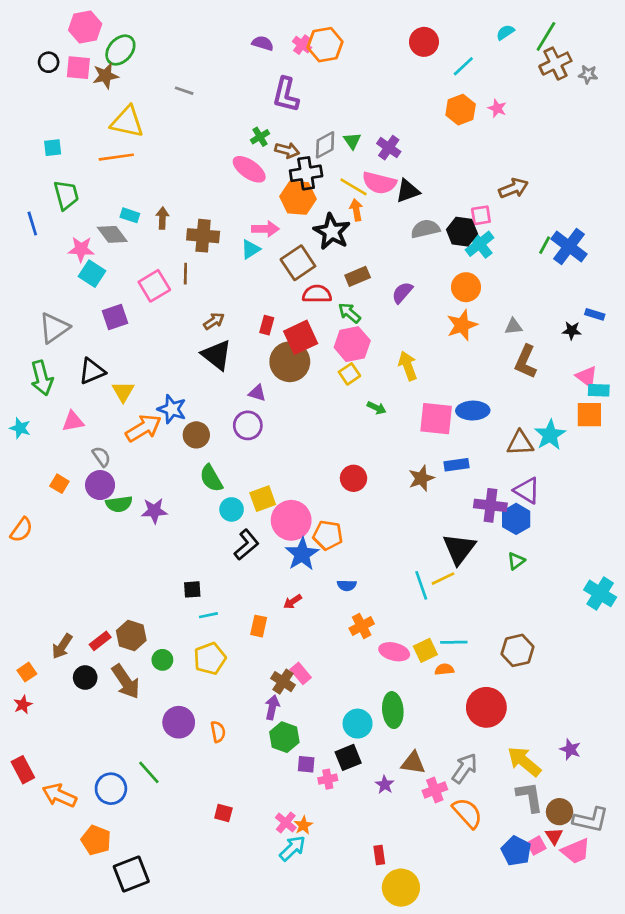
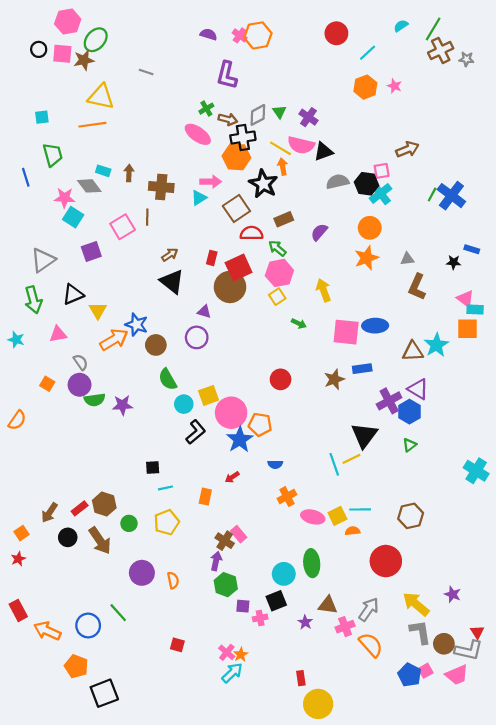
purple cross: (490, 505) -> (389, 401), turned -35
red triangle: (554, 836) -> (477, 632), moved

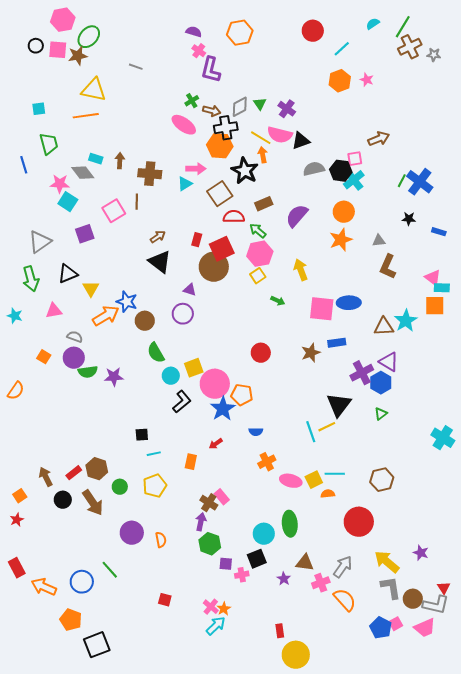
pink cross: (240, 35) -> (199, 51), moved
purple semicircle: (319, 232) -> (297, 216), size x1.4
black star: (454, 262) -> (409, 219), moved
gray semicircle: (81, 362) -> (75, 337), turned -35
brown arrow: (49, 513) -> (46, 477), turned 120

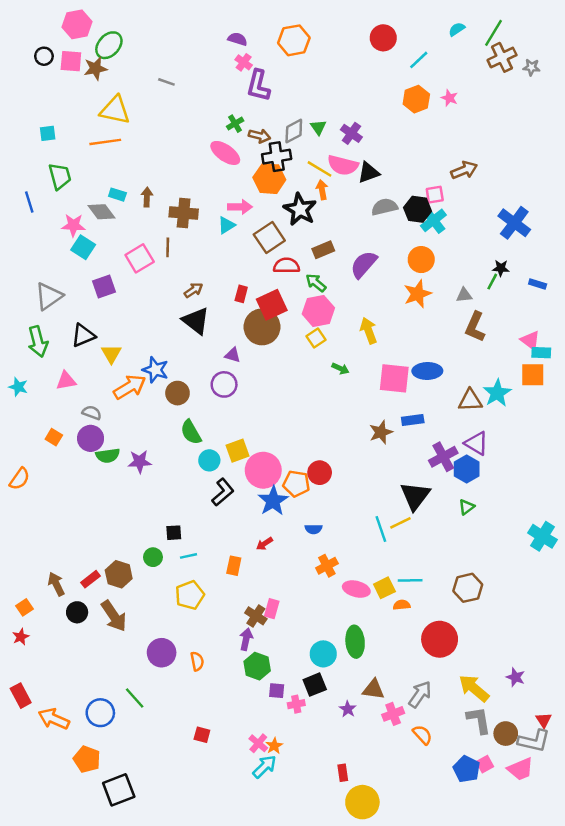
green line: (402, 181) -> (492, 282), moved
red circle: (261, 353) -> (320, 473), moved
green circle: (120, 487) -> (153, 557), moved
pink rectangle: (222, 497) -> (272, 609), turned 56
orange semicircle: (345, 600) -> (422, 735), size x0.7

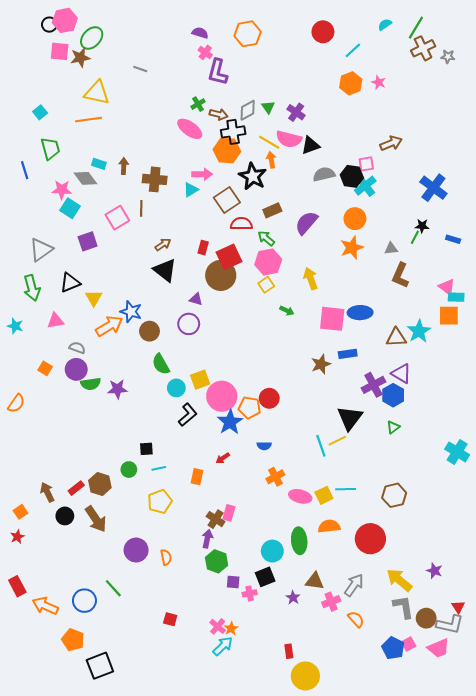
black circle: (44, 56) -> (49, 25), moved
cyan square: (48, 133) -> (40, 112), turned -32
orange semicircle: (402, 605) -> (329, 526), moved, size x1.5

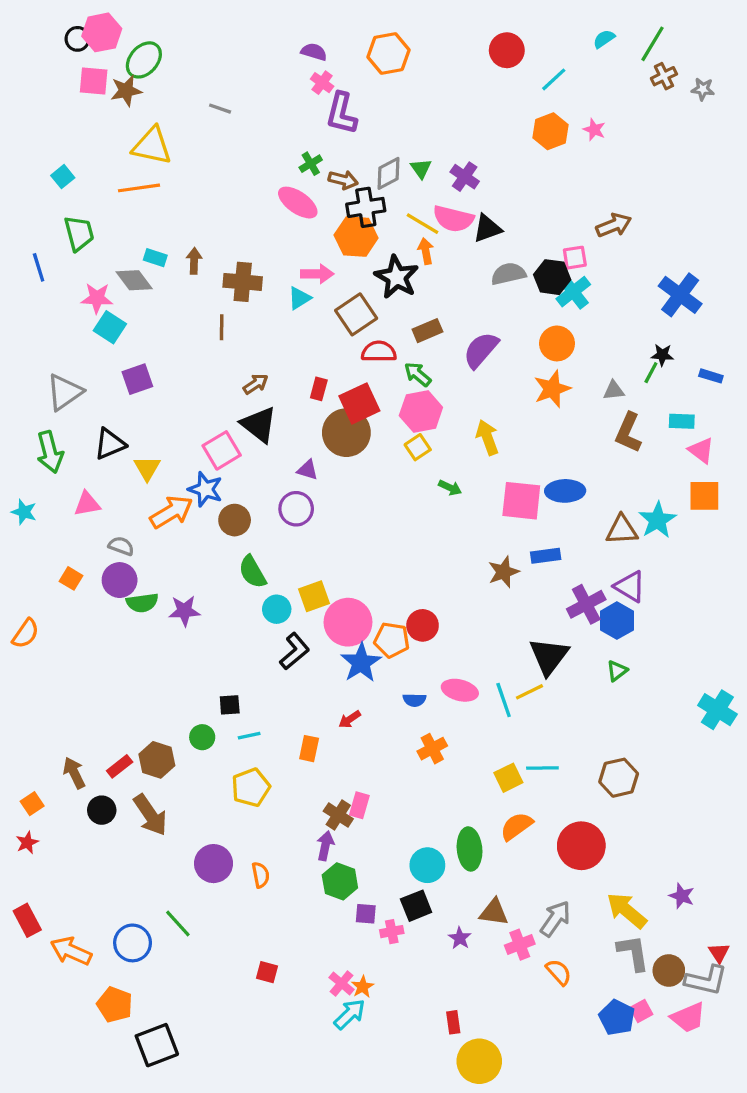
brown cross: (423, 48) -> (664, 76), size x0.7
pink square: (117, 218) -> (222, 450), moved
cyan rectangle: (456, 297) -> (682, 421), moved
pink ellipse: (300, 496) -> (460, 690), moved
orange semicircle: (329, 526) -> (516, 826), turned -30

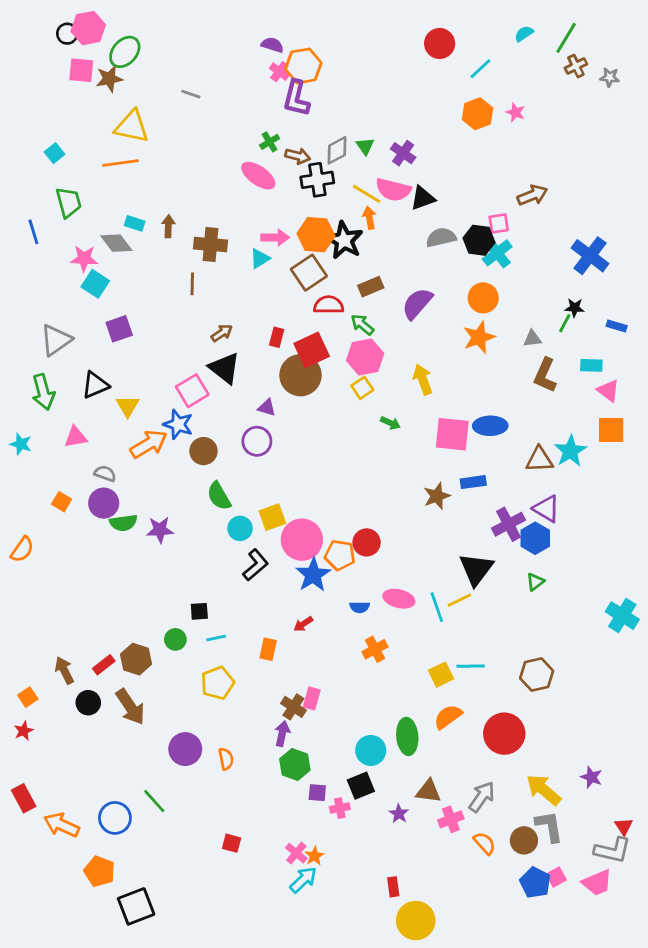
orange hexagon: (389, 53) -> (303, 66), moved
orange hexagon: (356, 237) -> (316, 235), moved
brown circle: (669, 971) -> (524, 840), moved

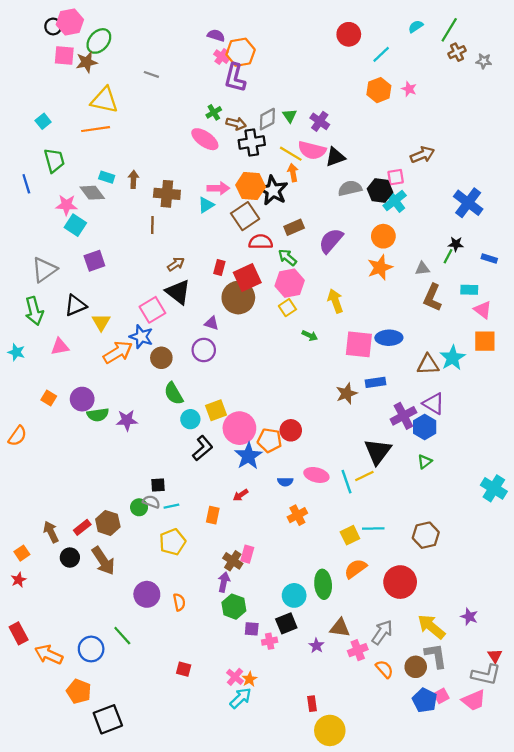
gray semicircle: (105, 474) -> (151, 502), moved

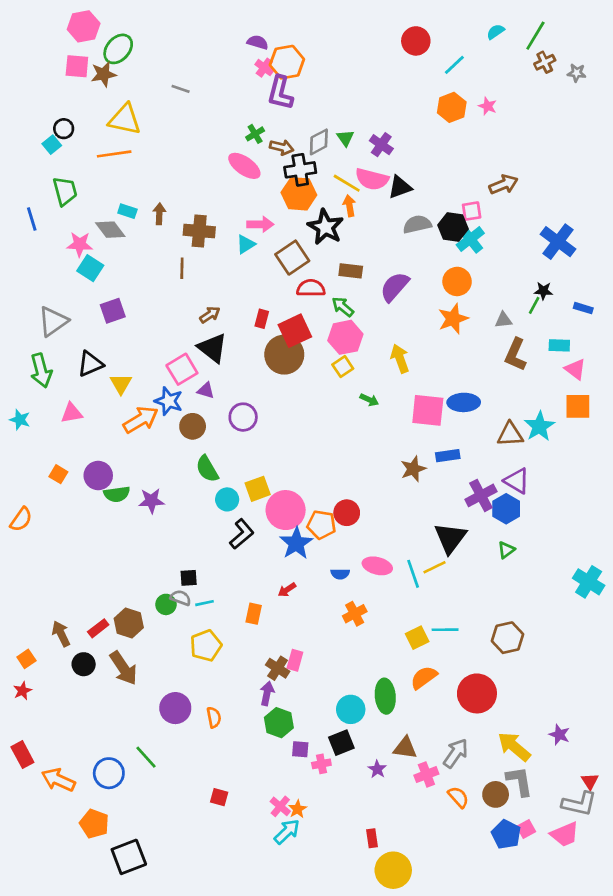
black circle: (53, 26) -> (64, 129), moved
orange hexagon: (251, 186) -> (299, 194), moved
brown rectangle: (294, 227) -> (351, 271), turned 30
purple triangle: (212, 323) -> (206, 390), moved

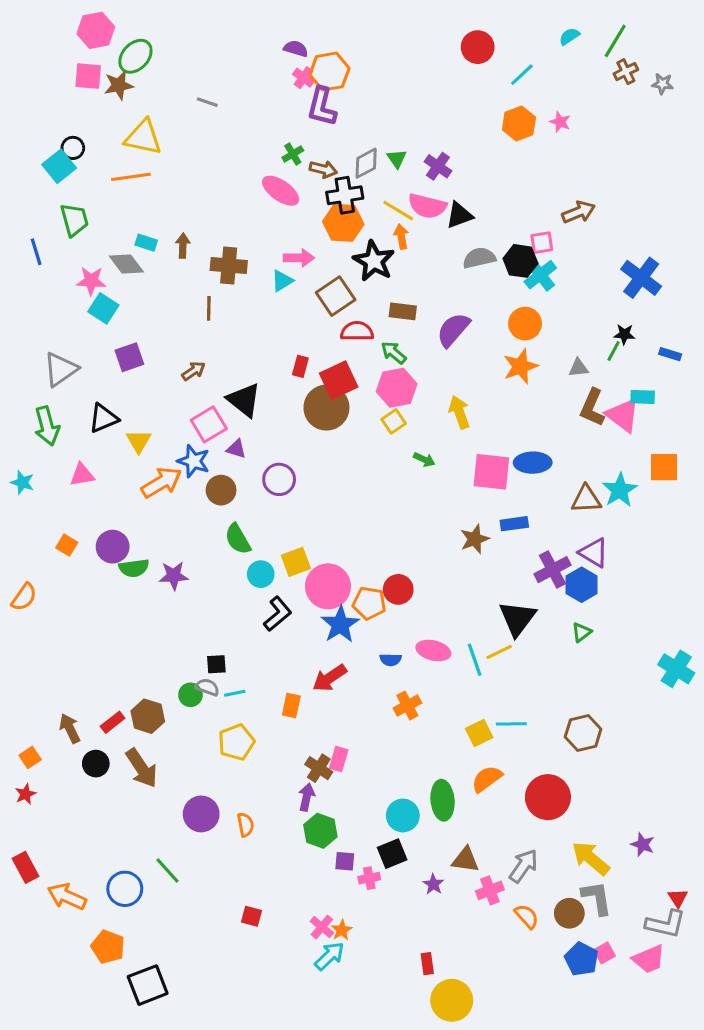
cyan square: (52, 145) -> (59, 166), size x1.5
brown arrow: (210, 315) -> (194, 371), moved
pink triangle: (575, 369) -> (623, 415), moved, size x1.4
red arrow: (287, 590) -> (329, 678), size x1.6

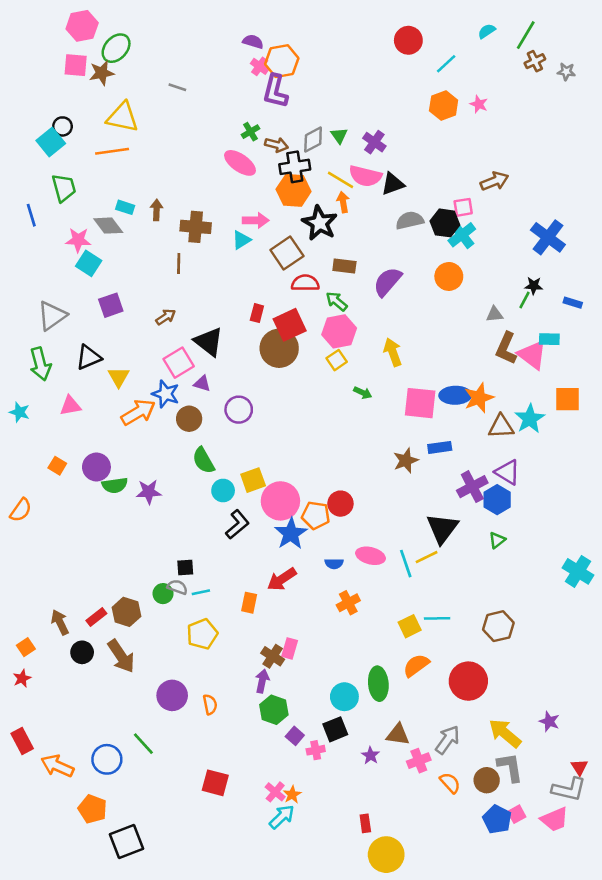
orange star: (520, 366) -> (479, 398), moved
purple square: (345, 861) -> (295, 736), turned 36
red square: (252, 916) -> (215, 783), size x1.5

